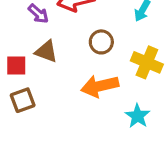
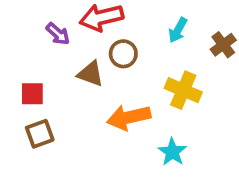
brown circle: (101, 42) -> (123, 54), moved
brown triangle: (46, 51) -> (91, 74), moved

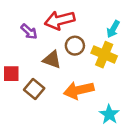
yellow cross: (183, 90) -> (104, 55), moved
brown square: (40, 134) -> (34, 89), moved, turned -30

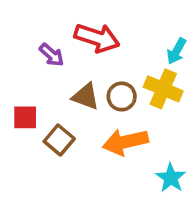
red arrow: (60, 20) -> (97, 38), turned -148
brown circle: (75, 46) -> (122, 96), moved

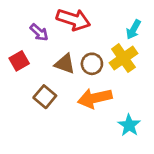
yellow cross: (163, 89) -> (123, 58), turned 32
red square: (25, 117) -> (19, 61), moved, turned -30

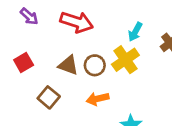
purple arrow: (39, 32) -> (29, 16), moved
orange arrow: (95, 98) -> (98, 99), size x0.7

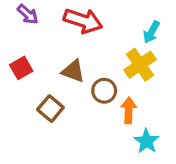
brown circle: (95, 65) -> (104, 91), moved
orange arrow: (98, 99) -> (129, 110), moved, turned 105

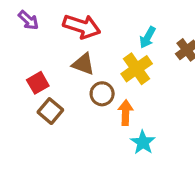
red square: (21, 68) -> (38, 83), moved
brown triangle: (73, 71) -> (83, 64), moved

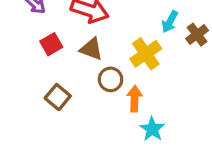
cyan arrow: (148, 37) -> (170, 22), moved
red square: (38, 83) -> (51, 44), moved

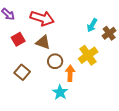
yellow cross: (146, 54) -> (88, 55), moved
cyan star: (152, 129) -> (60, 92), moved

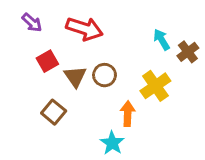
cyan arrow: (92, 25) -> (162, 40), turned 120
brown triangle: (43, 42) -> (75, 77), moved, turned 35
brown circle: (55, 61) -> (104, 75), moved

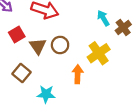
cyan star: (112, 143) -> (46, 94), moved, turned -30

